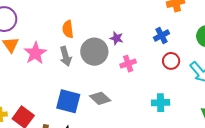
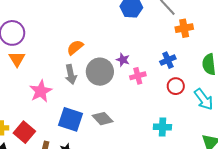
orange semicircle: (68, 29) -> (75, 47), turned 54
pink star: (35, 53) -> (41, 91), moved
pink cross: (128, 64) -> (138, 76), moved

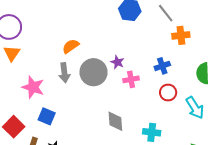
pink star: (41, 91) -> (33, 87), turned -30
blue square: (71, 119) -> (47, 116), moved, size x0.7
gray diamond: (103, 119) -> (115, 121), moved, turned 35

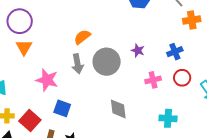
purple star: (117, 62) -> (138, 51), moved
pink cross: (131, 79) -> (153, 80), moved
gray diamond: (115, 121) -> (118, 109), moved

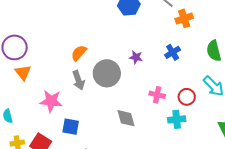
red circle: (182, 78) -> (187, 97), moved
pink cross: (153, 80) -> (157, 95), moved, turned 35

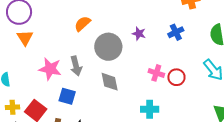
gray arrow: (78, 80) -> (76, 66), moved
red circle: (187, 97) -> (176, 77), moved
gray diamond: (126, 118) -> (110, 82), moved
cyan cross: (177, 119) -> (150, 109), moved

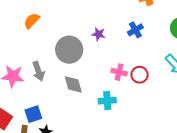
orange semicircle: (82, 24) -> (32, 21), moved
blue square: (67, 96) -> (33, 114), moved, turned -30
cyan cross: (150, 109) -> (107, 101), moved

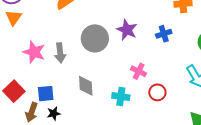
purple star: (99, 34) -> (127, 30), size x1.5
red circle: (140, 75) -> (157, 92), moved
gray diamond: (73, 84) -> (86, 86), moved

